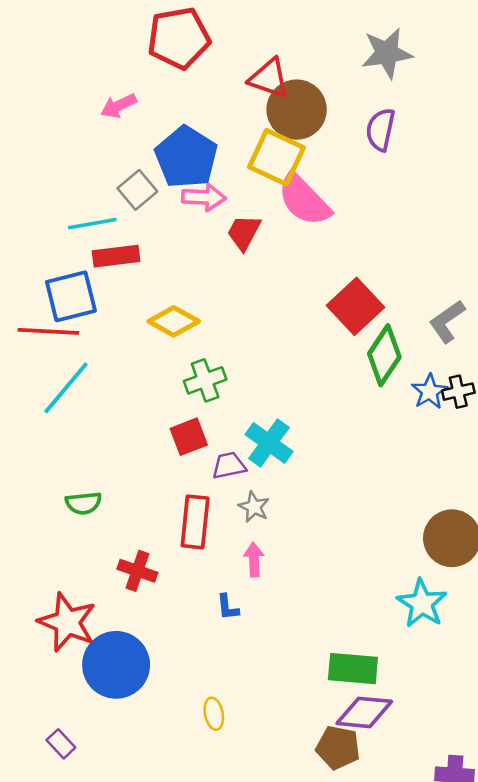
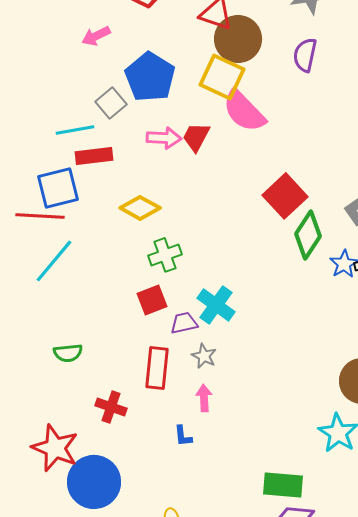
pink arrow: (204, 197) -> (164, 138), moved

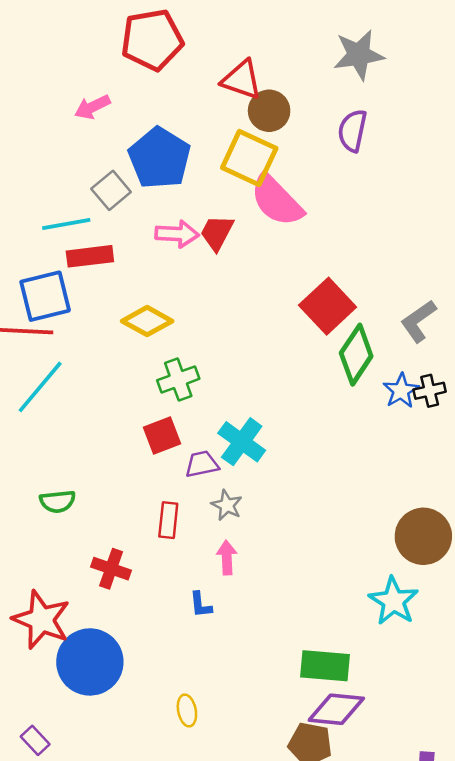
brown circle: (238, 39) -> (269, 111), size x0.7
red rectangle: (157, 368) -> (168, 520), size x0.7

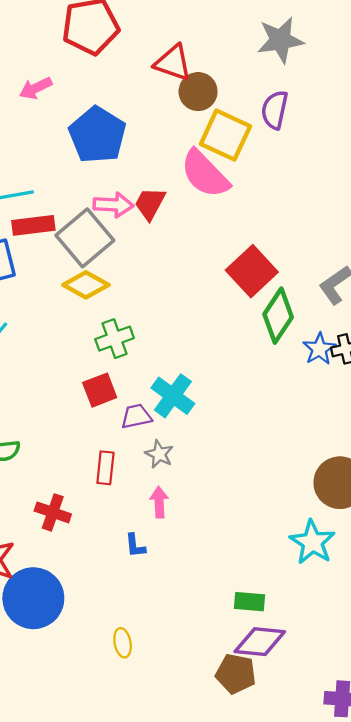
yellow square: (249, 158) -> (225, 135), moved
gray square: (111, 190) -> (85, 238), moved, size x1.6
green rectangle: (325, 666) -> (250, 602), size x0.7

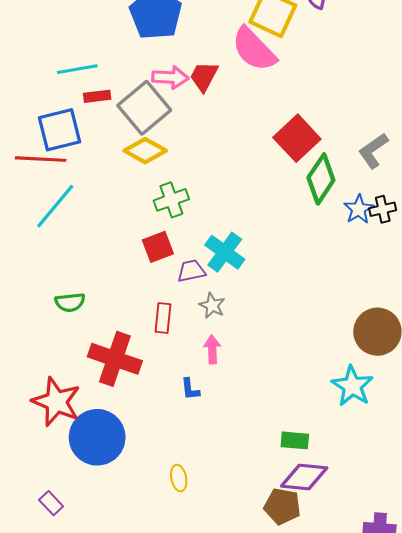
red rectangle: (33, 225) -> (97, 96), size x0.7
red cross: (53, 512) -> (115, 359), size x1.6

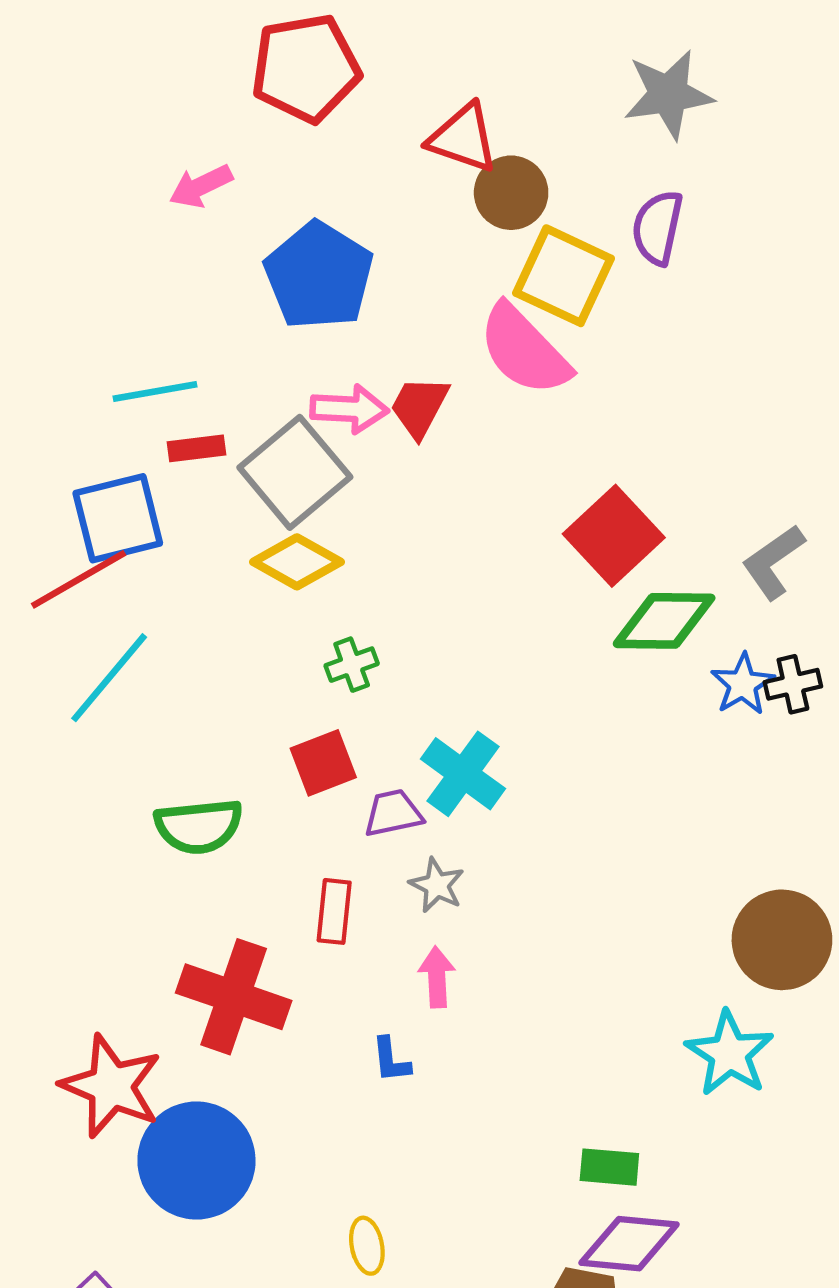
red line: (41, 159) -> (79, 579), turned -33
green diamond: (321, 179) -> (664, 621), turned 57
green cross: (171, 200) -> (352, 665), size x0.7
green semicircle: (70, 302) -> (199, 826), moved, size x1.4

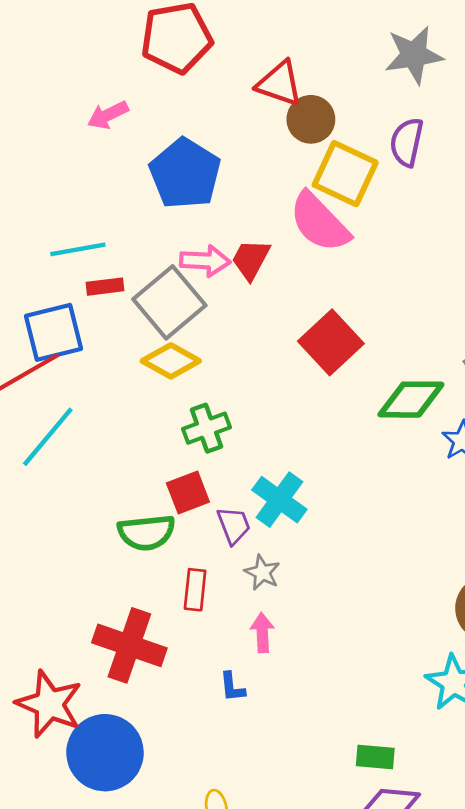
red square: (614, 536) -> (331, 342), moved
green cross: (352, 665) -> (207, 428), size x1.4
purple trapezoid: (393, 813) -> (234, 525), turned 81
green semicircle: (199, 826) -> (146, 533), moved

